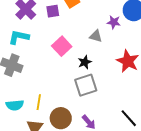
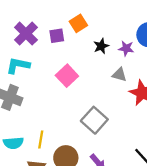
gray triangle: (96, 36) -> (119, 75), moved
black star: (85, 62) -> (101, 46), moved
gray square: (86, 85) -> (94, 120), turned -30

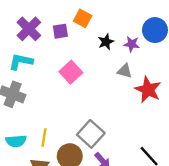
orange square: (78, 23) -> (83, 18), turned -30
gray square: (94, 120) -> (91, 134), moved

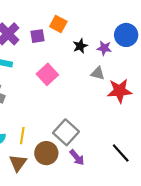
red star: (148, 90) -> (120, 91), turned -30

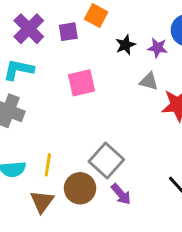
pink square: (47, 74) -> (81, 83), turned 30

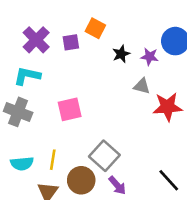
pink square: (81, 83) -> (70, 109), moved

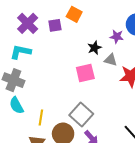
black star: (121, 54) -> (94, 48), moved
pink square: (70, 109) -> (85, 73), moved
cyan semicircle: (22, 164) -> (16, 105), moved, turned 66

